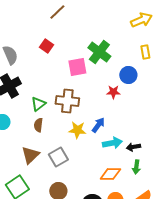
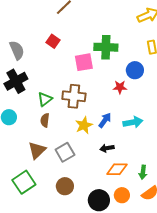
green cross: (99, 52) -> (106, 47), turned -35
yellow star: (77, 130) -> (84, 125), turned -30
cyan arrow: (112, 143) -> (133, 122), moved
black arrow: (133, 147) -> (107, 148), moved
green arrow: (136, 167) -> (143, 172), moved

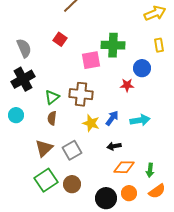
yellow star: (84, 125) -> (91, 123), turned -30
green square: (24, 182) -> (46, 180), moved

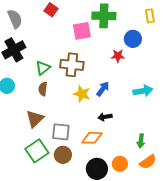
cyan arrow: (140, 120) -> (143, 91), moved
gray square: (72, 150) -> (61, 132), moved, turned 36
orange diamond: (124, 167) -> (92, 138), moved

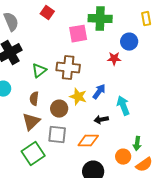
brown semicircle: (43, 89) -> (34, 99), moved
cyan arrow: (143, 91) -> (123, 106), moved, turned -102
brown circle: (63, 155) -> (59, 109), moved
orange circle: (120, 164) -> (123, 157), moved

